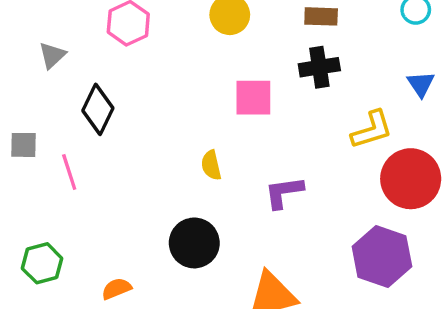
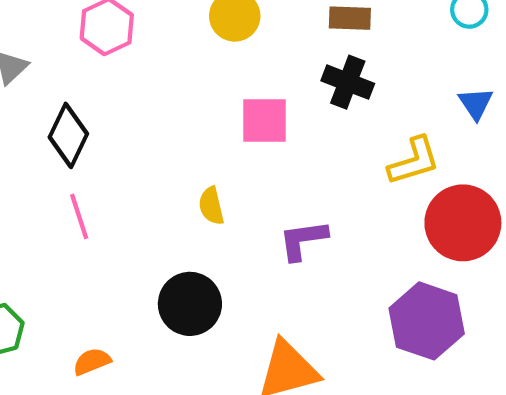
black cross: (319, 67) -> (348, 82), turned 30
pink line: (69, 172) -> (79, 216), moved

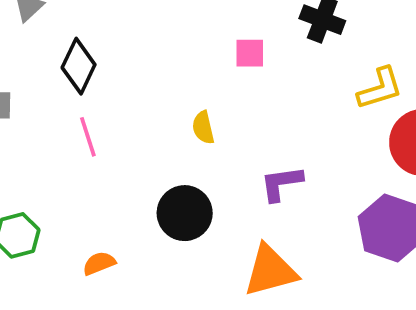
pink square: (265, 120) -> (250, 53), size x0.7
purple L-shape: (303, 240) -> (281, 183), moved

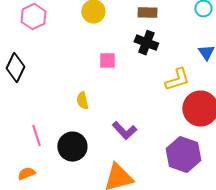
pink line: (88, 137) -> (36, 136), moved
purple L-shape: (281, 183) -> (124, 131), turned -125

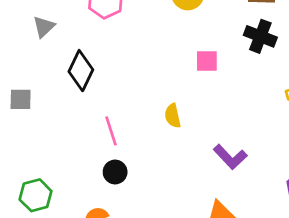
pink line: (36, 136) -> (111, 131), moved
black circle: (72, 147) -> (115, 172), moved, size x0.6

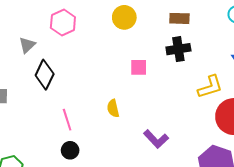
gray triangle: (44, 27) -> (27, 45), moved
black cross: (260, 36) -> (178, 49), turned -30

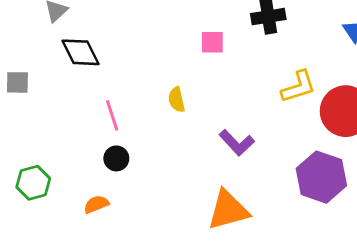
black diamond: (45, 75) -> (81, 52), turned -52
yellow L-shape: (210, 87) -> (298, 87), moved

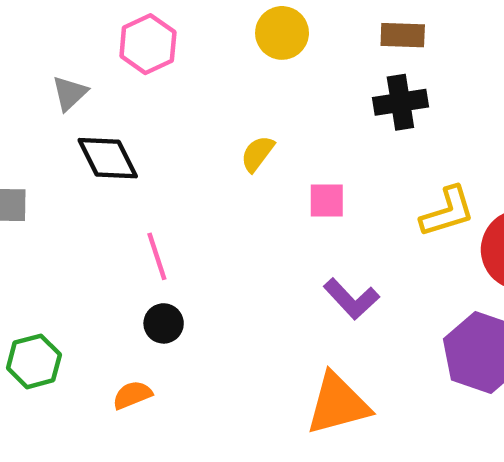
pink square: (212, 42) -> (327, 201), moved
yellow semicircle: (177, 100) -> (257, 154), moved, turned 50

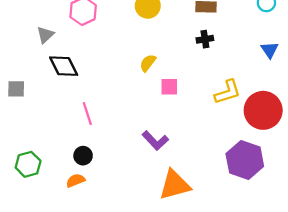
black cross: (400, 102) -> (205, 39), size x0.7
yellow semicircle: (257, 154) -> (148, 63), moved
purple L-shape: (351, 299) -> (155, 141), moved
black circle: (164, 323) -> (83, 156), moved

